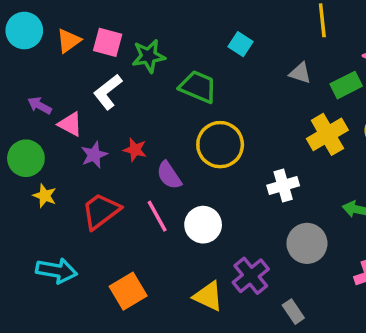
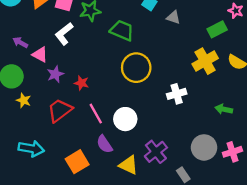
gray triangle: (300, 73) -> (173, 17), moved
red star: (135, 150) -> (82, 83), moved
purple semicircle: (169, 175) -> (104, 144), moved
gray circle: (307, 243) -> (204, 147), moved

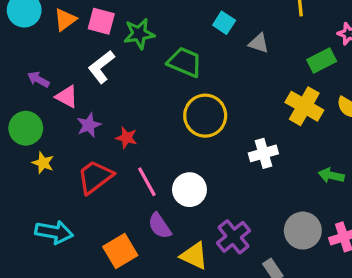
yellow cross: (205, 61) -> (304, 106), turned -30

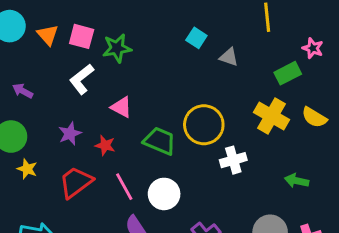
orange triangle: (65, 20) -> (48, 35), turned -35
green trapezoid: (185, 62) -> (160, 141), moved
pink triangle: (67, 97) -> (121, 107), moved
yellow circle: (205, 116) -> (204, 125), moved

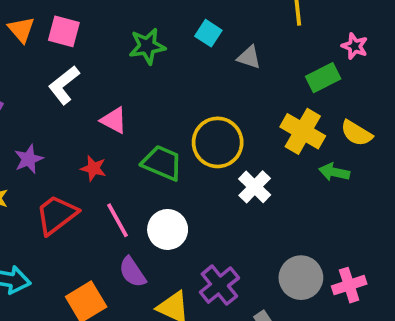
green star: (117, 48) -> (147, 46), moved
purple star: (70, 134) -> (29, 159), moved
white cross: (233, 160) -> (255, 187), turned -30
green arrow: (297, 181) -> (334, 172), moved

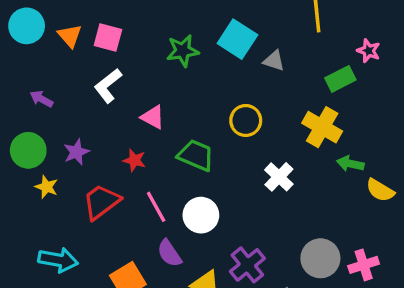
cyan square: (208, 33) -> (237, 39), size x1.6
yellow semicircle: (356, 133) -> (380, 190), moved
yellow circle: (218, 142) -> (246, 120), moved, size x0.7

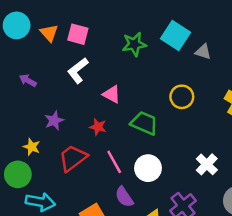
green circle: (28, 150) -> (18, 174), moved
white cross: (279, 177) -> (207, 164), moved

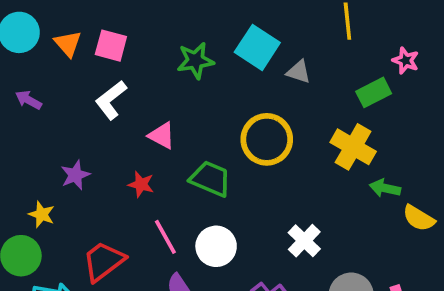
purple arrow: (28, 80) -> (28, 100), moved
yellow circle: (182, 97) -> (267, 139), size x1.4
red trapezoid: (73, 158) -> (103, 261), moved

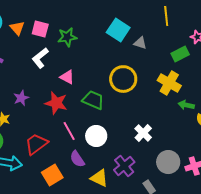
green star: (195, 61) -> (67, 37), moved
red star: (141, 184) -> (56, 103), size x1.6

